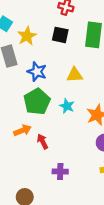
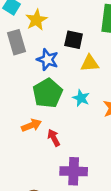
black square: (60, 35) -> (74, 40), moved
purple cross: (60, 171) -> (74, 171), size x1.5

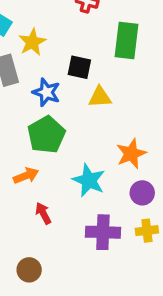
cyan star: (81, 98) -> (89, 180), moved, size x1.5
red arrow: (54, 138) -> (43, 213), moved
purple cross: (74, 171) -> (103, 232), moved

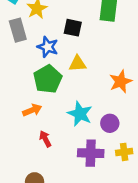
yellow triangle: (100, 97) -> (78, 64), moved
orange star: (131, 154) -> (121, 81), moved
purple circle: (142, 193) -> (110, 123), moved

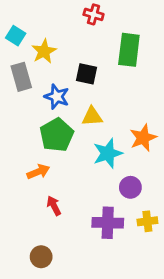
cyan star: (80, 114) -> (108, 153), moved, turned 30

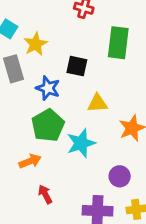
yellow triangle: (92, 116) -> (98, 103), moved
cyan star: (108, 153) -> (81, 143), moved

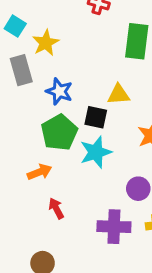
black square: (77, 66) -> (96, 117), moved
yellow triangle: (98, 103) -> (119, 94), moved

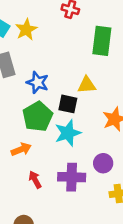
yellow star: (46, 43) -> (26, 30), moved
purple cross: (114, 227) -> (72, 177), moved

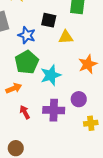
black square: (68, 104) -> (49, 20), moved

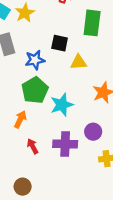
blue star: (27, 35) -> (35, 60), turned -30
orange arrow: (14, 88) -> (20, 119), turned -42

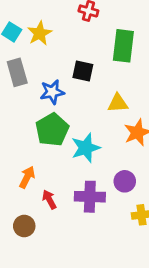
yellow triangle: (79, 62) -> (118, 103), moved
orange arrow: (20, 119) -> (27, 177), moved
brown circle: (23, 187) -> (24, 226), moved

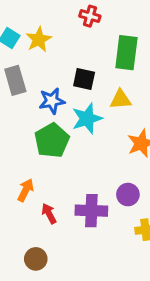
yellow triangle: (118, 103) -> (121, 99), moved
cyan star: (86, 148) -> (87, 118), moved
brown circle: (24, 226) -> (36, 259), moved

